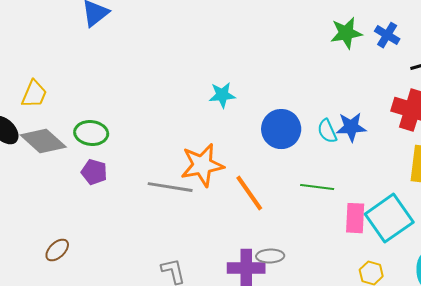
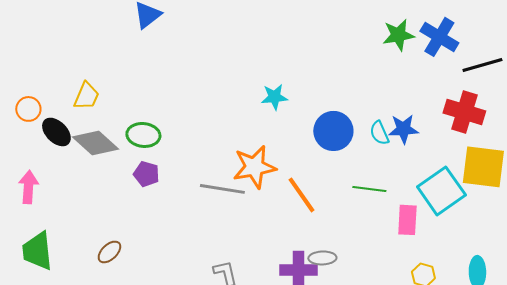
blue cross: (387, 35) -> (439, 37), size x1.5
cyan square: (389, 218) -> (441, 191), moved

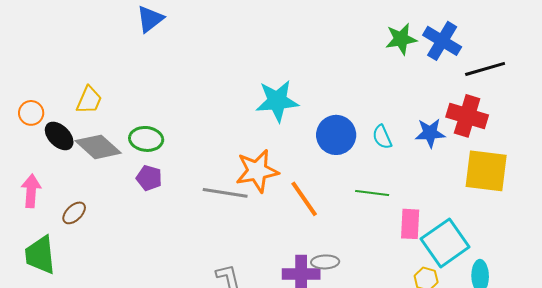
cyan star: (274, 97) -> (277, 101), size x1.6
blue star: (403, 129) -> (430, 133), moved
cyan square: (441, 191) -> (445, 243), moved
brown ellipse: (109, 252) -> (74, 213), moved

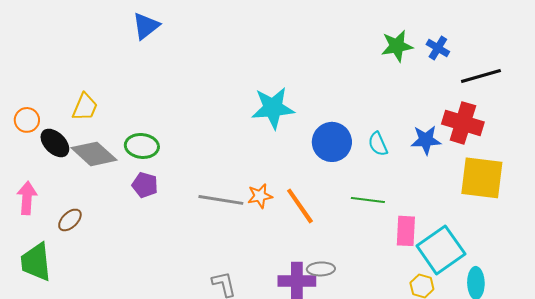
blue cross: (442, 41) -> (438, 48), size x0.6
orange star: (257, 171) -> (260, 196), moved, size x0.6

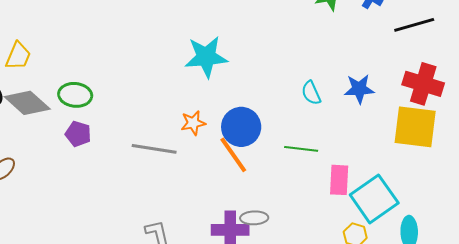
red cross: (463, 123) -> (423, 84), moved
blue circle: (332, 142) -> (241, 127), moved
orange star: (260, 196) -> (193, 123), moved

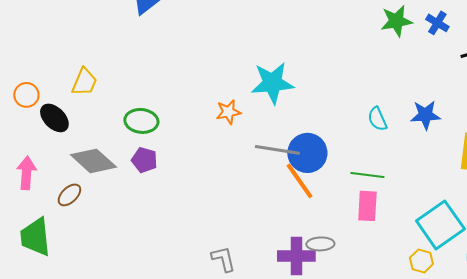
gray diamond: (27, 103) -> (93, 161), moved
orange star: (193, 123) -> (228, 112), moved
gray line: (154, 149) -> (277, 150), moved
pink rectangle: (339, 180) -> (367, 206), moved

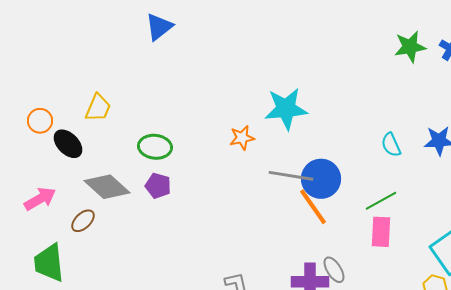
pink arrow: (26, 173) -> (40, 199), turned 56
green line: (367, 175) -> (381, 201), turned -36
gray ellipse: (320, 244) -> (334, 270), turned 60

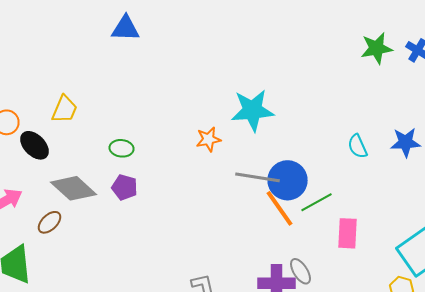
blue triangle: (159, 27) -> (126, 28), turned 40
green ellipse: (155, 147) -> (122, 148), size x0.7
green line: (381, 201) -> (316, 202), moved

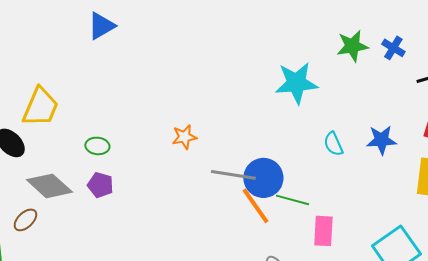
blue triangle: (126, 28) -> (101, 26), turned -32
yellow trapezoid: (64, 109) -> (40, 107), size x1.4
cyan star: (252, 110) -> (296, 83), moved
green line: (316, 202) -> (292, 200), turned 44

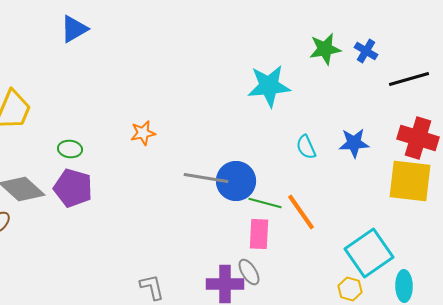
orange star: (184, 137) -> (143, 133), moved
purple pentagon: (100, 185) -> (73, 188), size x1.5
orange line: (255, 206) -> (301, 212), moved
pink rectangle: (323, 231) -> (259, 234), moved

